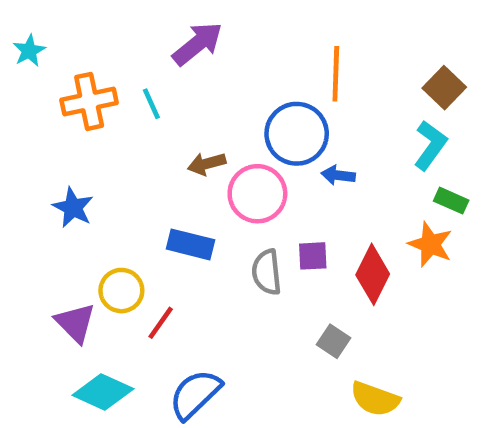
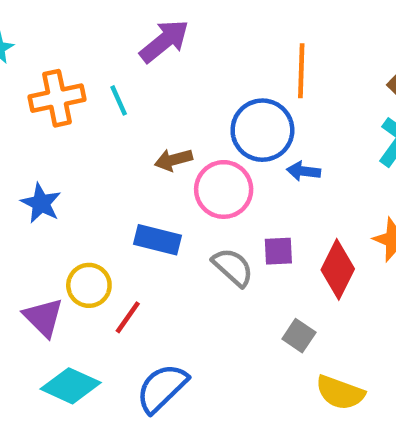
gray semicircle: (267, 272) -> (233, 267), turned 138

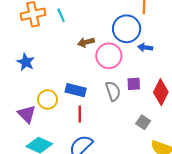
blue rectangle: (157, 240) -> (76, 90), moved
gray semicircle: (233, 267) -> (113, 91), turned 30
red line: (128, 317) -> (80, 114), moved, turned -35

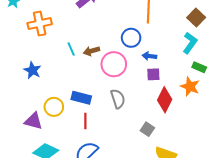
cyan line: (61, 15) -> (71, 49), moved
blue circle: (127, 29) -> (131, 38), size x0.7
purple square: (134, 84) -> (153, 74), moved
purple triangle: (27, 114) -> (34, 121), turned -30

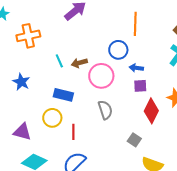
blue rectangle: (81, 98) -> (63, 95), moved
yellow circle: (54, 107) -> (52, 118), moved

